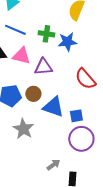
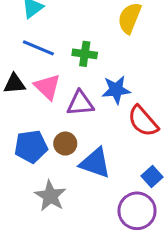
blue star: (67, 42) -> (116, 90), moved
pink triangle: (21, 56) -> (47, 87), turned 30
blue square: (76, 116) -> (152, 176), moved, turned -32

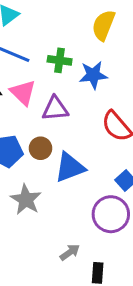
blue star: (116, 90) -> (93, 75), moved
blue triangle: (95, 163) -> (70, 167), turned -40

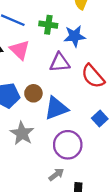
purple triangle: (55, 109) -> (60, 62), moved
purple circle: (111, 214) -> (68, 145), moved

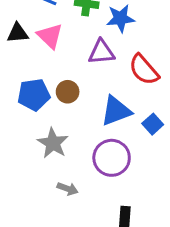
blue triangle: (56, 108) -> (116, 111), moved
gray arrow: (56, 175) -> (68, 189), moved, turned 56

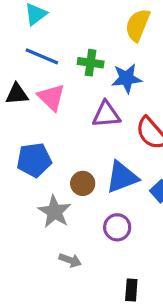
brown circle: (68, 92) -> (83, 183), moved
purple circle: (112, 158) -> (117, 227), size x0.7

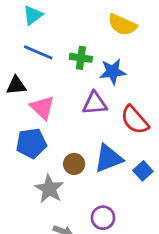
yellow semicircle: (138, 25) -> (122, 25), turned -88
pink triangle: (51, 97) -> (42, 107), moved
purple circle: (117, 227) -> (103, 218), moved

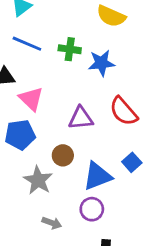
purple triangle: (95, 103) -> (81, 118), moved
blue triangle: (109, 158) -> (97, 176), moved

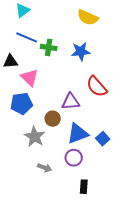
green cross: (70, 49) -> (49, 47), moved
purple triangle: (81, 118) -> (71, 102), moved
blue square: (132, 162) -> (103, 139), moved

